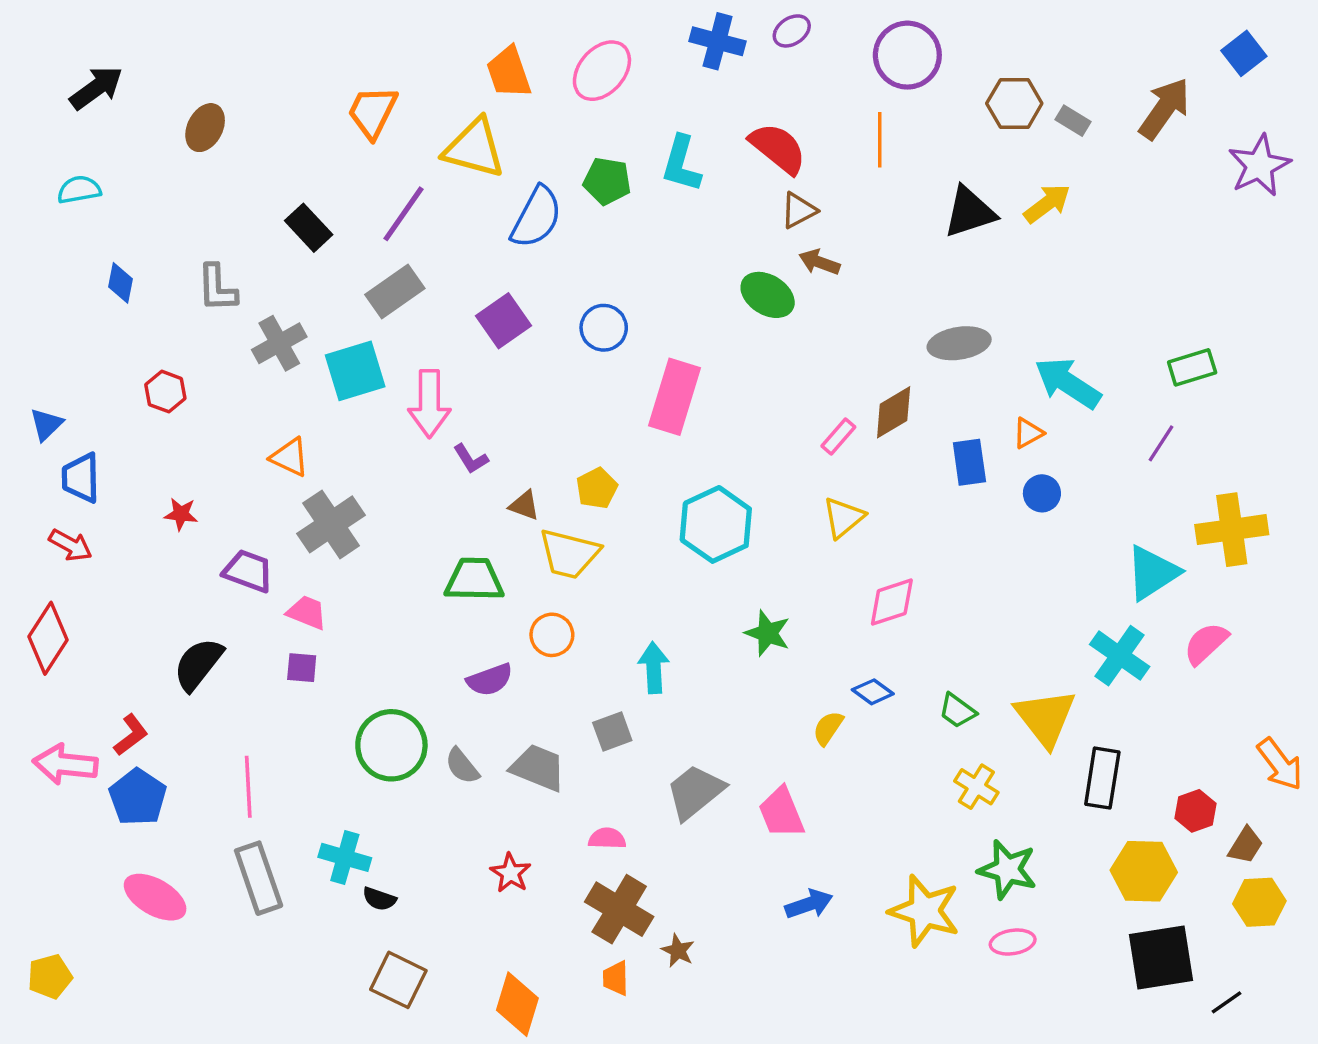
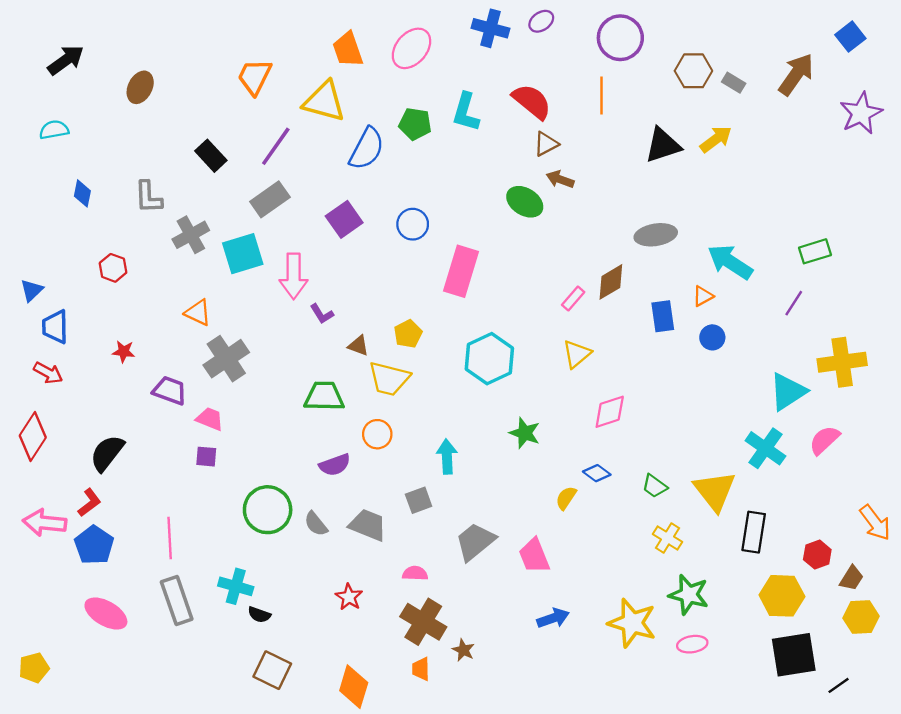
black semicircle: (198, 664) -> (107, 453), moved

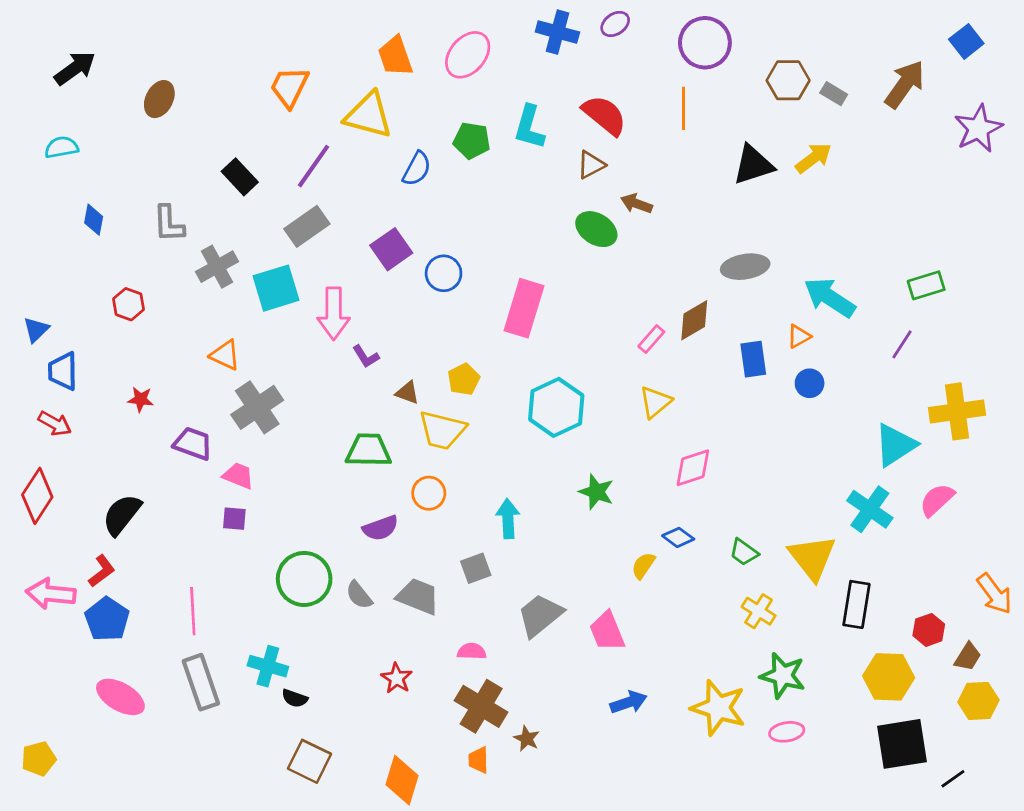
brown triangle: (546, 144) -> (591, 165), moved
blue semicircle: (367, 149) -> (417, 169), size x0.7
blue circle: (413, 224) -> (444, 273), moved

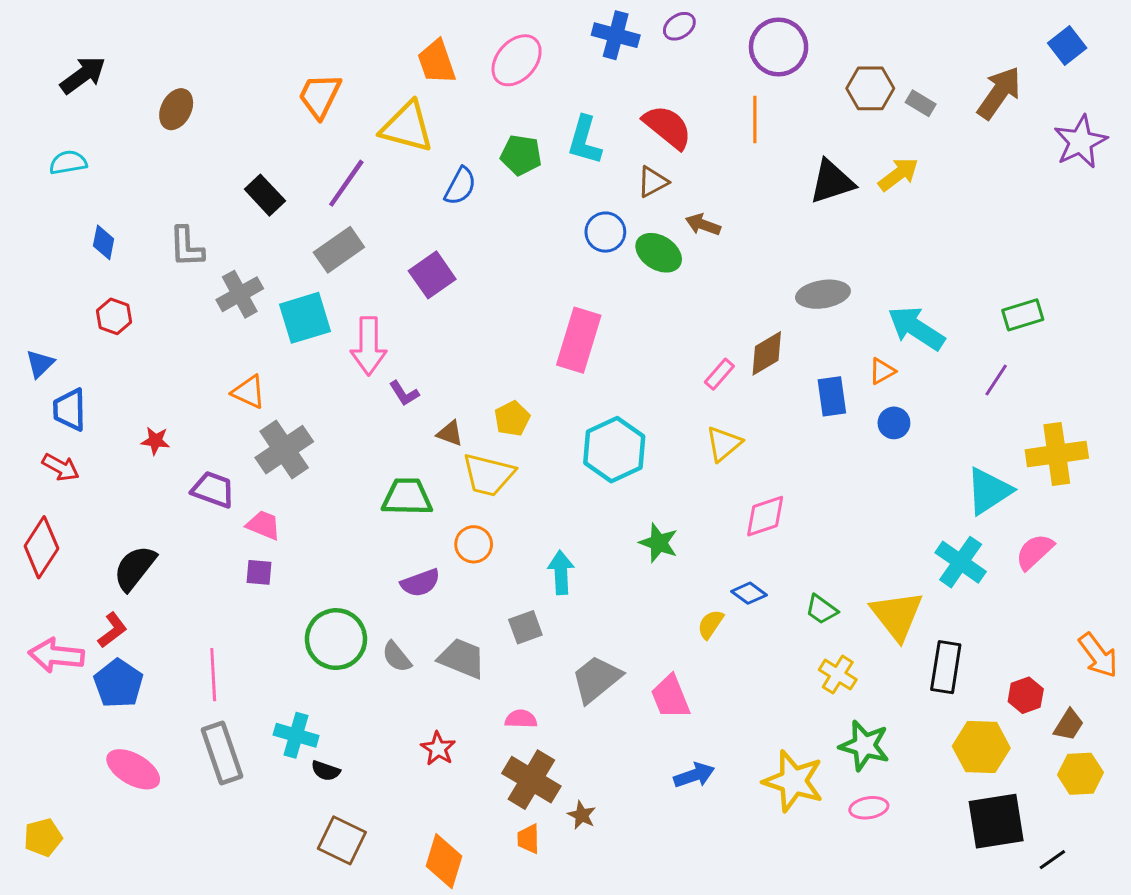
blue circle: (444, 273) -> (605, 232), moved
red hexagon: (128, 304) -> (114, 316), moved

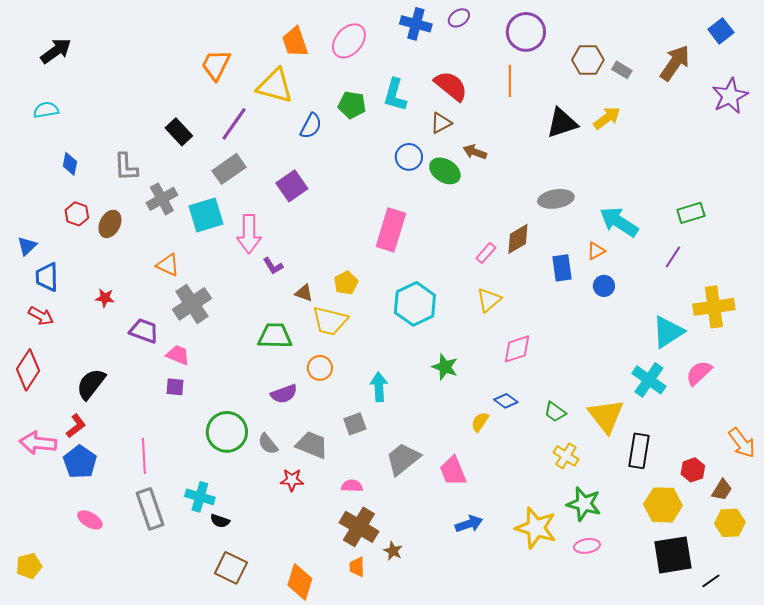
brown ellipse: (176, 109) -> (110, 224), moved
red star: (438, 749) -> (292, 480), moved, turned -30
pink ellipse: (133, 769) -> (90, 520), size x0.7

